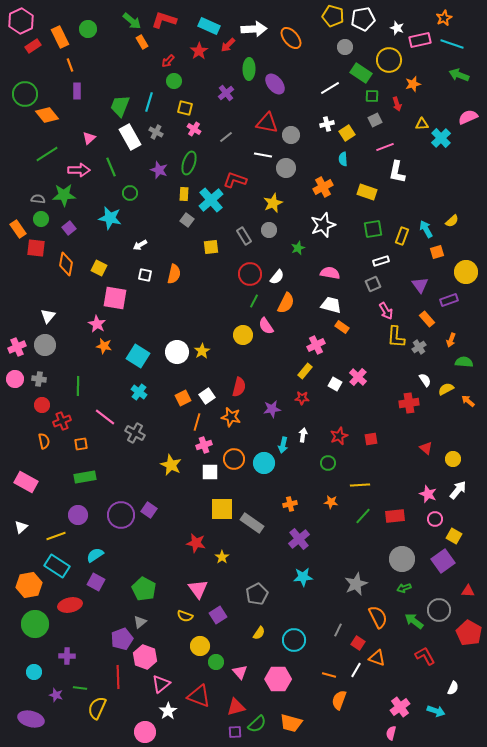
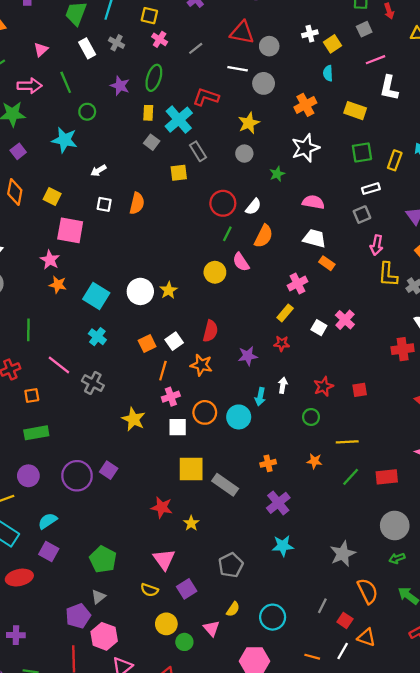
white rectangle: (130, 137) -> (87, 48), size x0.7
gray rectangle: (244, 236) -> (198, 151), moved
pink arrow: (386, 311) -> (377, 245), turned 42
pink triangle: (240, 672) -> (212, 628), moved

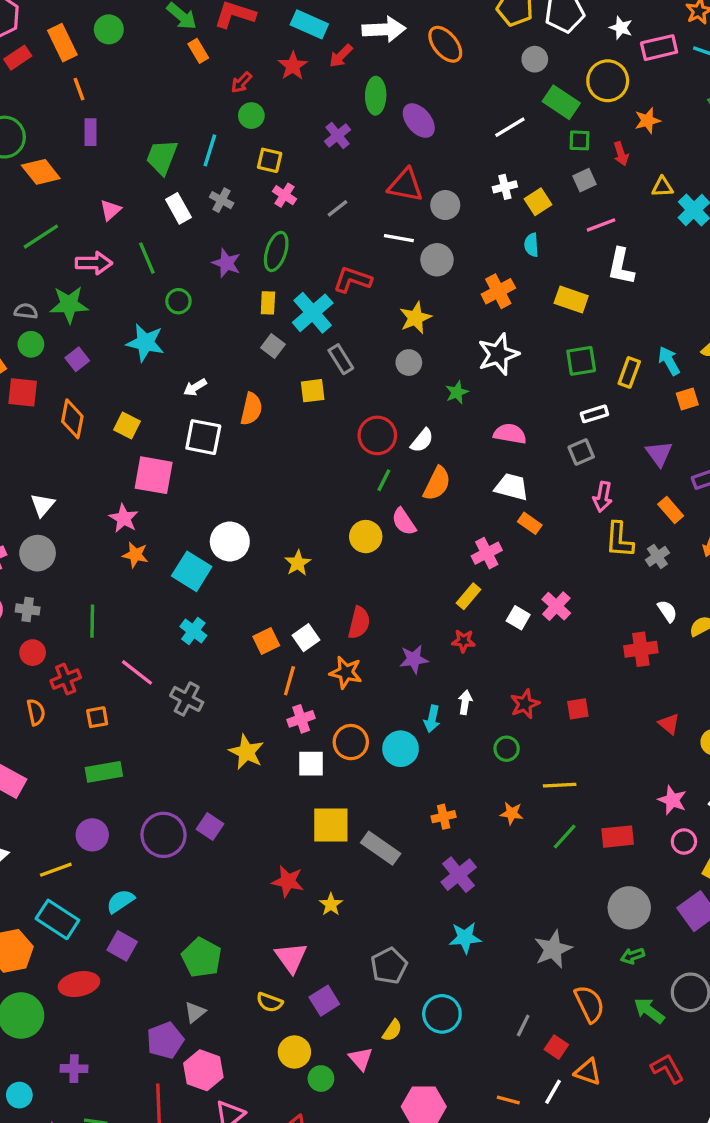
orange semicircle: (137, 203) -> (251, 409), moved
white square: (104, 204) -> (203, 437), size x1.6
white circle: (140, 291) -> (230, 542), moved
cyan circle: (273, 617) -> (442, 1014), moved

